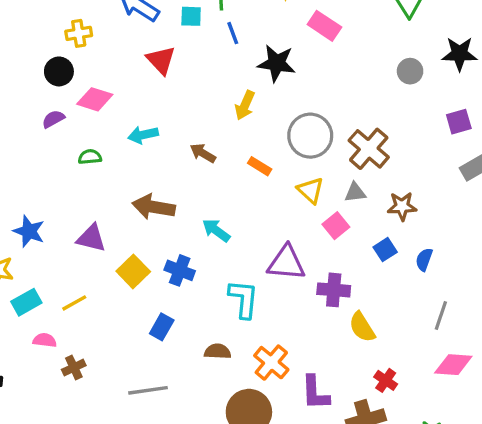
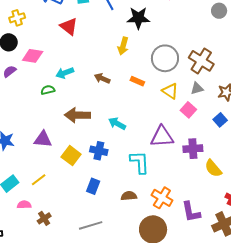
green semicircle: (90, 157) -> (48, 90), moved

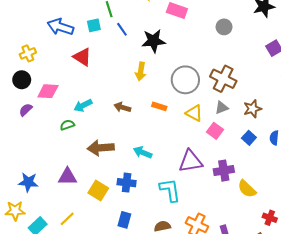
gray circle: (219, 11) -> (224, 27), moved

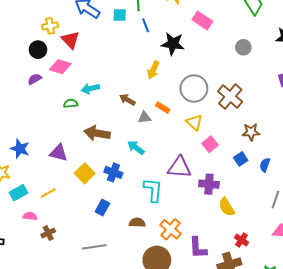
red triangle: (82, 57) -> (71, 40), moved
gray triangle: (222, 108) -> (144, 117), moved

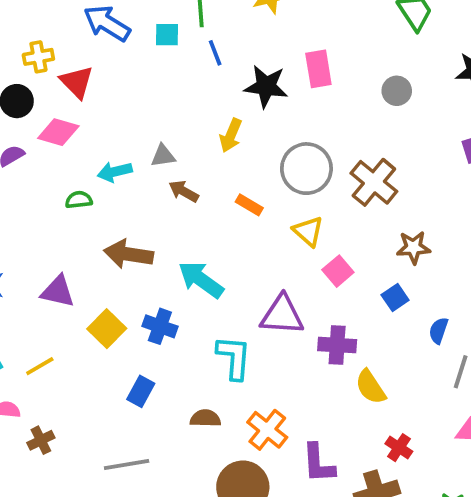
pink rectangle: (202, 20) -> (318, 69), moved, turned 48
gray triangle: (144, 117) -> (163, 156), moved
cyan arrow: (136, 148) -> (201, 280), size x1.4
blue semicircle: (265, 165) -> (439, 331), moved

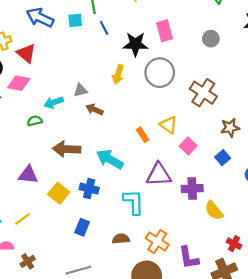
gray circle: (306, 169) -> (160, 73), moved
orange rectangle: (249, 205) -> (143, 135), moved, turned 32

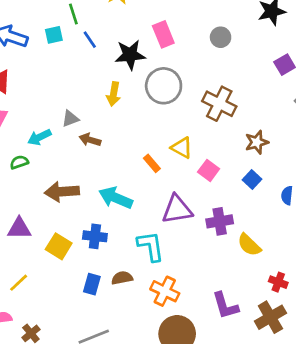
brown semicircle: (121, 239) -> (122, 278), moved
orange cross: (157, 242) -> (165, 291), moved

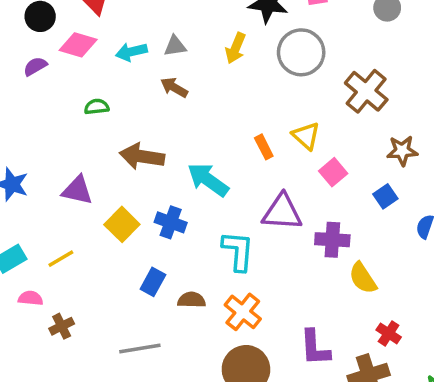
gray triangle: (70, 119) -> (175, 46), moved
cyan arrow: (39, 137) -> (131, 52), moved
brown arrow: (90, 140) -> (174, 87), moved
brown semicircle: (122, 278) -> (192, 300), moved

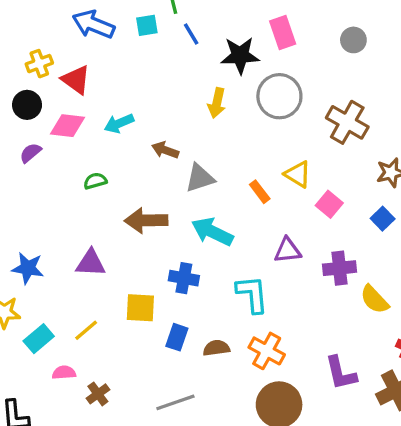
gray triangle: (175, 46) -> (200, 178), moved, size x1.4
purple triangle: (282, 212) -> (288, 250), size x0.7
yellow square: (122, 224) -> (140, 308), moved, turned -32

